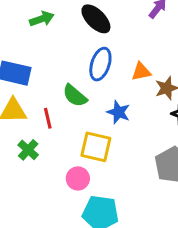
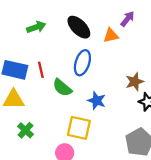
orange triangle: (141, 72) -> (111, 35), moved
red line: (48, 118) -> (41, 70), moved

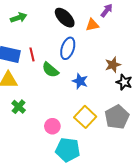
green arrow: (36, 27) -> (19, 18), moved
yellow square: (79, 128) -> (85, 117), moved, turned 30

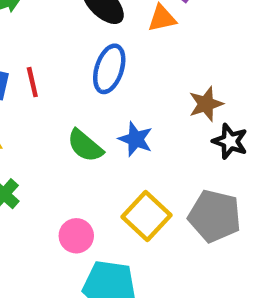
green semicircle: (50, 70) -> (85, 146), moved
gray pentagon: (117, 117) -> (215, 216), turned -30

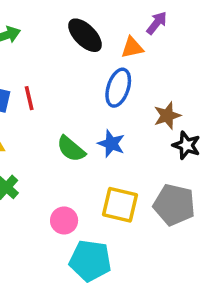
blue ellipse: (109, 69) -> (118, 88), moved
yellow square: (147, 216) -> (120, 205), turned -30

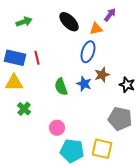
brown star: (167, 116) -> (102, 75), moved
green semicircle: (71, 149) -> (61, 87), turned 30
yellow square: (120, 205) -> (102, 149), moved

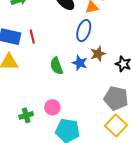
green cross: (24, 109) -> (26, 115), moved, turned 32
yellow square: (102, 149) -> (116, 126), moved, turned 30

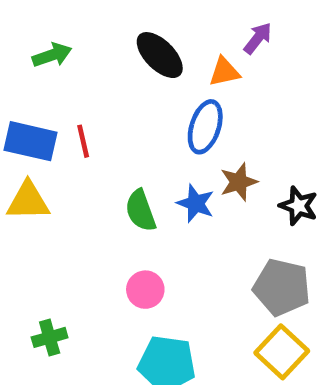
pink circle: (52, 107) -> (145, 290), moved
green cross: (26, 115) -> (50, 337), moved

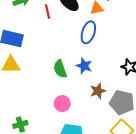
red line: (83, 141) -> (48, 11), moved
brown star: (239, 182) -> (98, 91), moved

